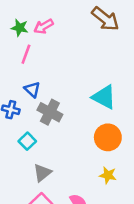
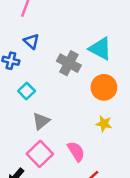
gray cross: (50, 112) -> (69, 63), moved

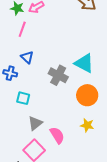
cyan square: (27, 91) -> (23, 98), turned -32
pink semicircle: (76, 151) -> (57, 135), moved

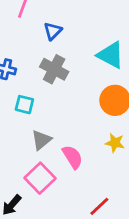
blue triangle: (27, 57) -> (53, 31), moved, turned 32
gray cross: (58, 75) -> (54, 69), moved

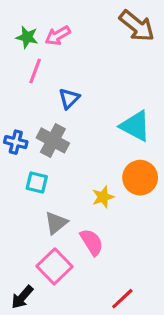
gray cross: (54, 69) -> (53, 140), moved
yellow star: (115, 143) -> (103, 197), moved, turned -30

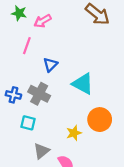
green star: (27, 37) -> (19, 13), moved
cyan triangle: (135, 126) -> (83, 84), moved

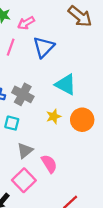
blue triangle: (50, 65) -> (44, 47), moved, size x1.5
yellow star: (74, 133) -> (54, 116), moved

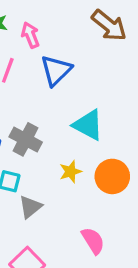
pink arrow: (26, 23) -> (30, 35), turned 98
gray triangle: (25, 151) -> (30, 207), moved
pink semicircle: (49, 164) -> (93, 241), moved

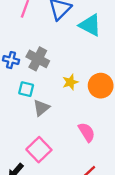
cyan triangle: (88, 125) -> (90, 25), moved

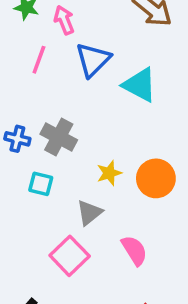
gray triangle: (41, 108) -> (89, 213), moved
pink square: (39, 150) -> (70, 256), moved

